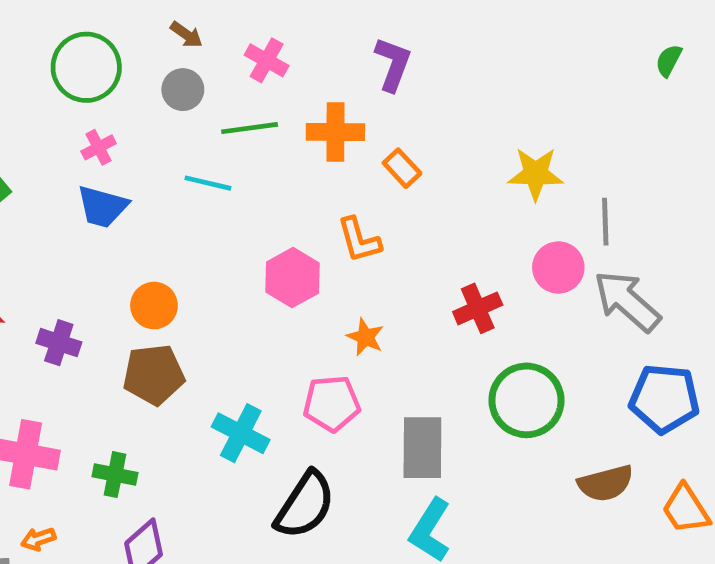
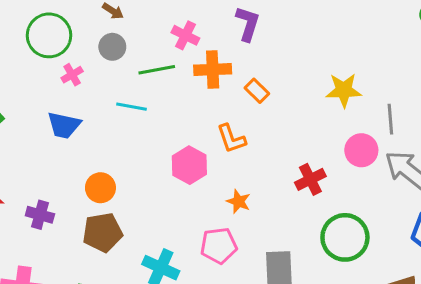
pink cross: (267, 60) -> (185, 35), moved
pink cross: (99, 147) -> (72, 75), moved

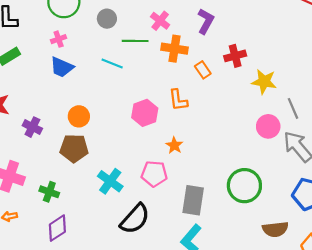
pink cross: (72, 75) -> (59, 39), moved
gray line: (390, 119) -> (293, 108), turned -30
red cross: (310, 179) -> (235, 56), moved

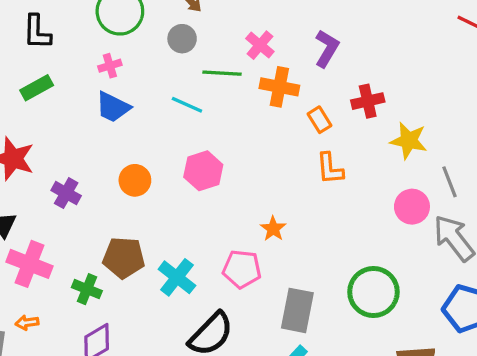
orange L-shape: (178, 100) -> (330, 169), moved
pink hexagon: (145, 113) -> (203, 171), moved
brown pentagon: (74, 148) -> (124, 258), moved

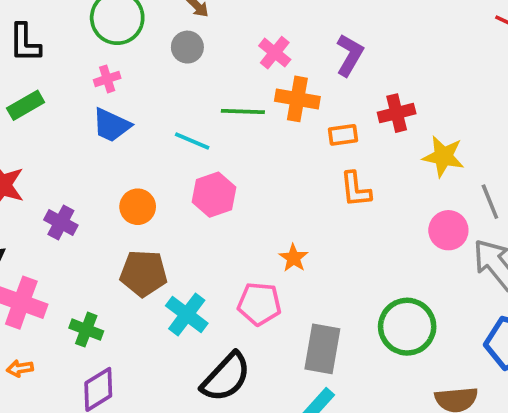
green line: (222, 73) -> (243, 112), moved
cyan line: (187, 105) -> (192, 141), moved
orange rectangle: (320, 120) -> (343, 135), turned -65
brown pentagon: (124, 258) -> (143, 273), moved

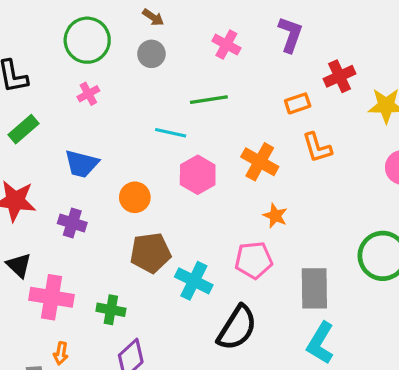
orange cross: (297, 99) -> (260, 162), moved, turned 30
blue trapezoid: (111, 125) -> (82, 164), moved
orange arrow: (20, 368) -> (61, 353), turned -60

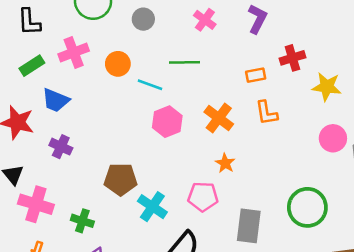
pink cross: (88, 94) -> (74, 52), moved, size x1.6
blue trapezoid: (82, 164) -> (56, 100), moved
orange circle: (135, 197) -> (118, 64), moved

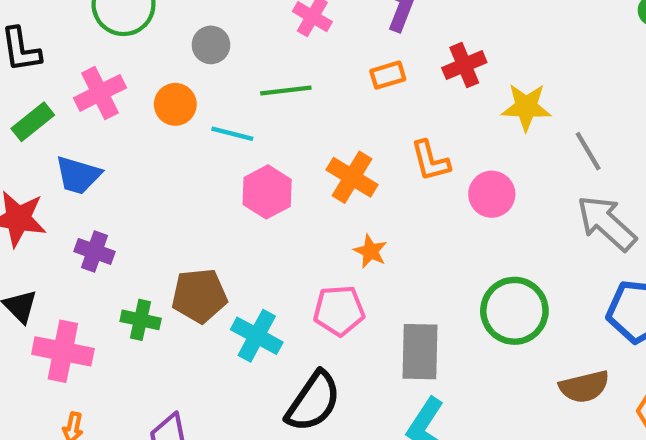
gray circle: (143, 19) -> (211, 45), moved
orange rectangle: (256, 75) -> (388, 75), moved
pink circle: (333, 138) -> (492, 194), moved
green cross: (82, 221) -> (141, 320), moved

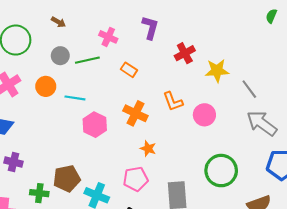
orange rectangle: (388, 75) -> (129, 70), moved, turned 56
green line: (286, 91) -> (87, 60), moved

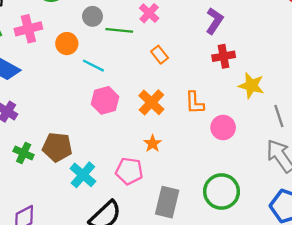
purple L-shape: (150, 28) -> (214, 21), moved

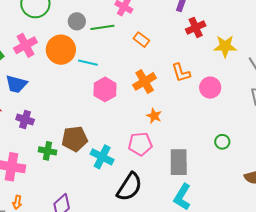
orange circle: (67, 44) -> (61, 50), size x1.5
orange cross: (151, 102) -> (145, 81), turned 30
green circle: (222, 192) -> (222, 142), size x0.5

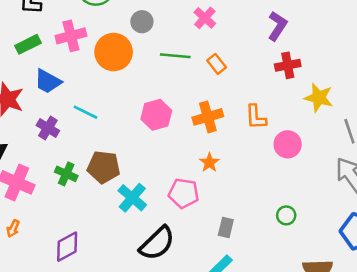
green line: (102, 27) -> (175, 56), moved
cyan line: (88, 63) -> (85, 112), moved
gray rectangle: (179, 162) -> (226, 227), size x0.6

